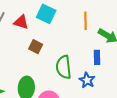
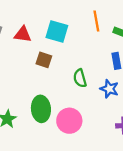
cyan square: (46, 14) -> (57, 31), moved
green semicircle: (64, 67) -> (80, 78), size x0.7

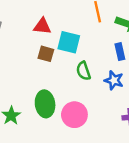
cyan square: (57, 31) -> (69, 42), moved
red triangle: (23, 34) -> (42, 26), moved

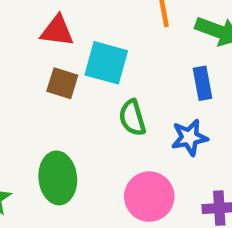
blue star: (114, 80) -> (189, 137), turned -30
pink circle: (74, 115) -> (149, 197), moved

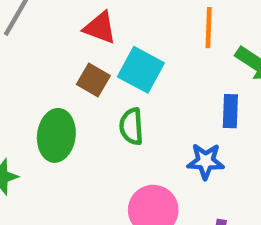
green semicircle: (132, 118) -> (131, 126), moved
green ellipse: (58, 178) -> (56, 135), moved

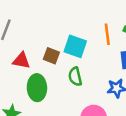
red triangle: (100, 28) -> (21, 61), moved
orange line: (209, 28) -> (107, 34), moved

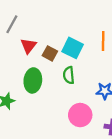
red triangle: (21, 61) -> (29, 46), moved, turned 49

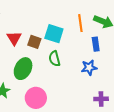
green ellipse: (33, 80) -> (23, 69), turned 30
pink circle: (80, 115) -> (36, 98), moved

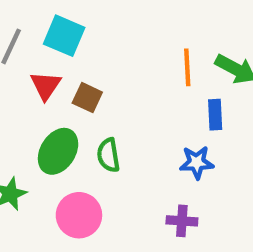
cyan square: (54, 34) -> (64, 36), moved
green semicircle: (54, 59) -> (108, 155), moved
purple cross: (101, 99) -> (182, 221), moved

